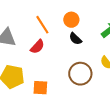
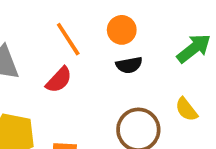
black semicircle: (75, 39) -> (129, 65), turned -56

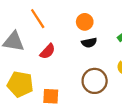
orange line: (68, 39) -> (38, 19), moved

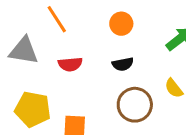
black semicircle: (89, 43) -> (123, 64), moved
red semicircle: (48, 51) -> (70, 64), turned 42

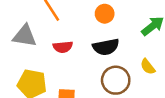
black semicircle: (123, 64) -> (106, 47), size x1.5

